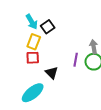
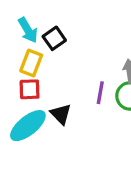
cyan ellipse: (33, 93) -> (28, 126), moved

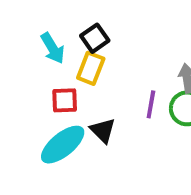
cyan arrow: (28, 30) -> (53, 48), moved
yellow rectangle: (31, 63) -> (91, 68), moved

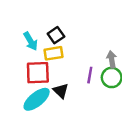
yellow rectangle: (91, 68) -> (54, 53), turned 60
red square: (65, 100) -> (38, 73), size x1.5

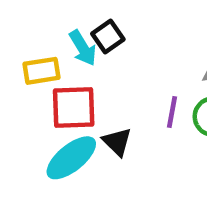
cyan arrow: (30, 41) -> (83, 48), moved
yellow rectangle: (54, 53) -> (42, 71), moved

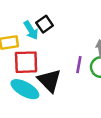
black triangle: (117, 142) -> (49, 81), size x1.5
cyan ellipse: (71, 158) -> (25, 89), turned 68

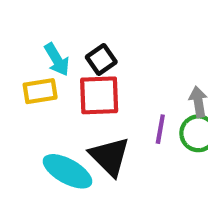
cyan arrow: (31, 30) -> (57, 60), moved
red square: (26, 62) -> (99, 95), moved

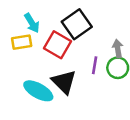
black square: (101, 60) -> (77, 24), moved, size x1.6
red square: (99, 95) -> (57, 45), turned 32

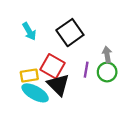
yellow rectangle: (22, 42) -> (29, 75), moved
red square: (57, 45) -> (53, 66), moved

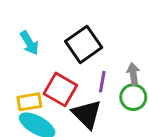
purple line: (86, 70) -> (102, 82), moved
black triangle: (58, 85) -> (87, 114), moved

